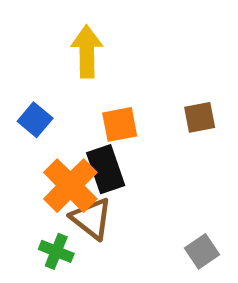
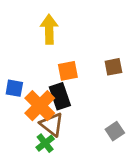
blue square: (35, 120) -> (14, 88), moved, turned -30
green cross: (56, 251) -> (45, 143), moved, turned 30
gray square: (202, 251) -> (115, 131), moved

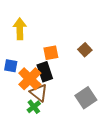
yellow arrow: (49, 29) -> (20, 29), moved
brown square: (113, 67) -> (85, 50), turned -32
gray square: (115, 131) -> (86, 98), size x1.5

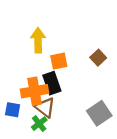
yellow arrow: (20, 29) -> (38, 40), moved
blue square: (11, 66) -> (13, 110), moved
orange cross: (30, 79) -> (35, 91), turned 35

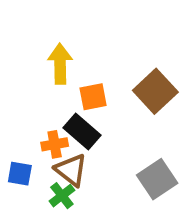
brown square: (98, 58) -> (155, 91), size x1.6
black rectangle: (52, 83) -> (82, 132), turned -30
orange cross: (35, 91) -> (55, 144), size x0.6

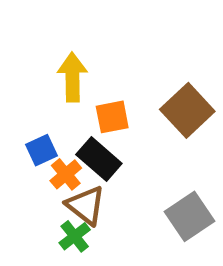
orange cross: (55, 144) -> (66, 174), turned -30
blue square: (20, 174) -> (41, 150), moved, turned -35

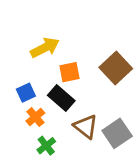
yellow arrow: (72, 77) -> (45, 48), turned 64
orange cross: (66, 174) -> (35, 117), moved
brown triangle: (86, 205) -> (86, 127), moved

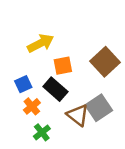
gray square: (117, 133) -> (99, 108), moved

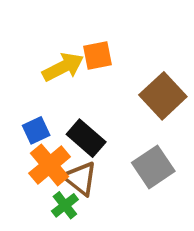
orange square: (63, 66) -> (98, 55), moved
orange cross: (32, 106) -> (50, 165), size x1.5
brown triangle: (78, 115) -> (80, 178), moved

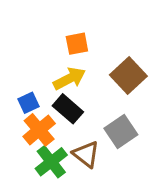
yellow arrow: (63, 67) -> (69, 79), moved
brown triangle: (80, 178) -> (86, 154), moved
green cross: (65, 205) -> (51, 162), size x1.5

